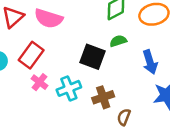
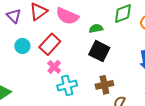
green semicircle: (118, 41) -> (96, 28), moved
cyan cross: (69, 88) -> (67, 85), moved

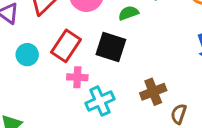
black square: (99, 51) -> (111, 47), moved
pink cross: (54, 67) -> (77, 77), turned -32

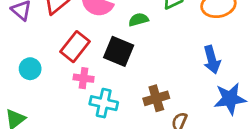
cyan circle: (27, 55) -> (30, 69), moved
cyan cross: (100, 101) -> (104, 103), turned 32

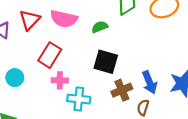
black square: (119, 51) -> (106, 62), moved
blue arrow: (212, 60) -> (150, 82), moved

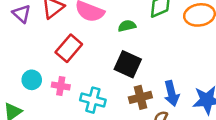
cyan circle: (15, 78) -> (32, 80), moved
pink cross: (60, 80) -> (61, 86), moved

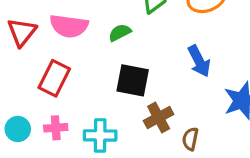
blue arrow: (172, 93) -> (199, 61), moved

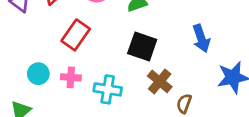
brown cross: (159, 118) -> (160, 81), turned -30

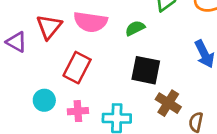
cyan circle: (38, 74) -> (44, 100), moved

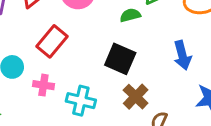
green semicircle: (135, 28) -> (130, 15), moved

